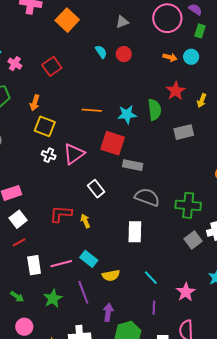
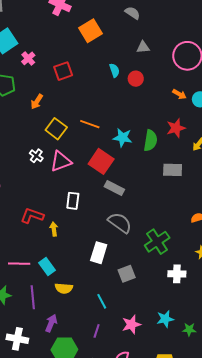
yellow square: (45, 126) -> (56, 129), moved
white rectangle: (96, 189) -> (73, 201), turned 30
green cross: (188, 205) -> (157, 242), turned 35
gray square: (193, 240) -> (127, 274), moved

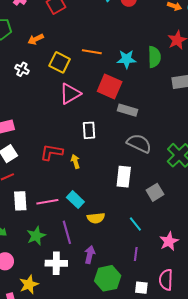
orange arrow: (37, 102) -> (36, 39), turned 42
white cross: (36, 156) -> (22, 69), moved
white cross: (17, 339) -> (56, 263), moved

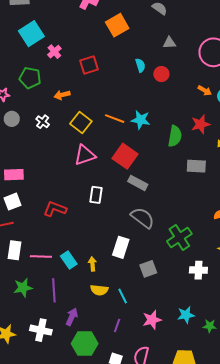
cyan star: (126, 59) -> (141, 120), moved
yellow arrow: (75, 161) -> (92, 264), moved
yellow semicircle: (96, 218) -> (99, 290), moved
white cross: (56, 263) -> (41, 330), moved

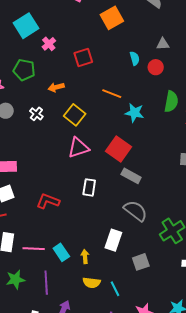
gray triangle: (169, 43) -> (163, 44), moved
orange line: (115, 119) -> (112, 94), moved
green semicircle: (175, 136) -> (171, 102), moved

